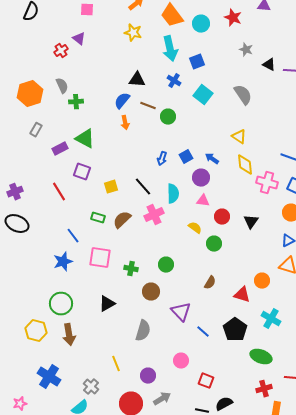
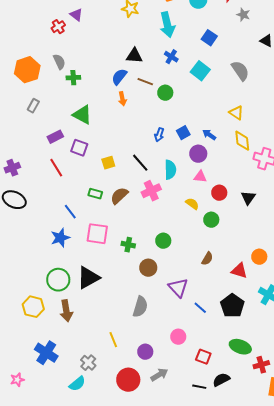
gray star: (246, 50) -> (243, 15), moved
blue square: (197, 62) -> (209, 38), moved, turned -35
purple rectangle: (60, 149) -> (55, 137), moved
black triangle: (107, 304) -> (88, 278), moved, size x1.4
green ellipse: (261, 357) -> (240, 347), moved

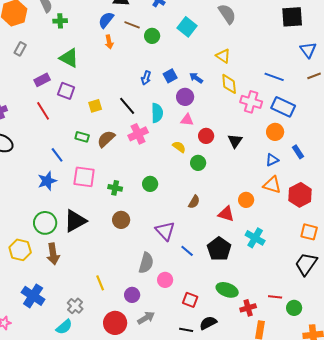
cyan square: (200, 71) -> (187, 27), moved
brown circle: (148, 268) -> (121, 220), moved
gray semicircle: (140, 307) -> (146, 263), moved

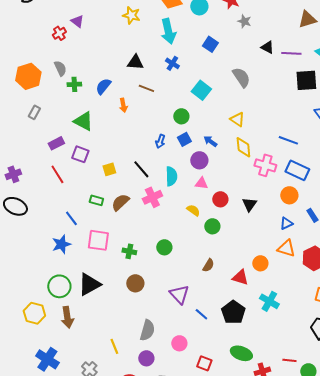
blue semicircle: (106, 20) -> (103, 86), moved
green circle: (152, 36) -> (181, 116), moved
gray semicircle: (146, 263) -> (147, 330), moved

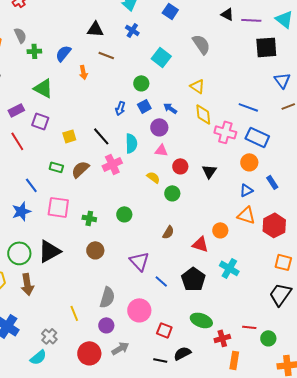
pink circle: (179, 343) -> (139, 310), size x1.5

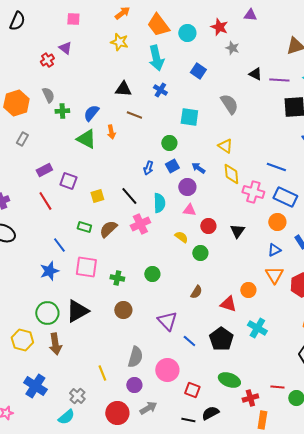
cyan square: (161, 57) -> (189, 117), turned -30
green triangle: (43, 88) -> (86, 139), moved
orange triangle: (246, 215) -> (274, 275), turned 42

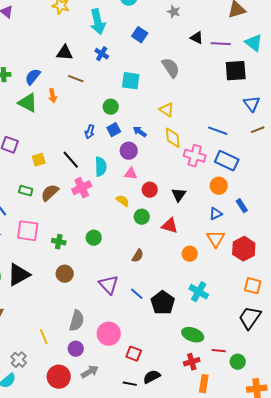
red triangle: (228, 304) -> (170, 226), moved
blue line: (189, 341) -> (137, 294), moved
green ellipse: (229, 380) -> (193, 335), moved

